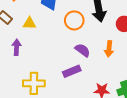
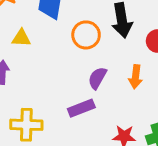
purple semicircle: (83, 50) -> (97, 78), turned -98

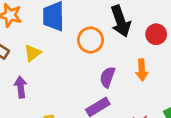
yellow triangle: (21, 38) -> (33, 53), turned -30

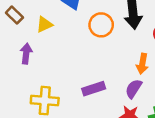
purple semicircle: (107, 77) -> (134, 89), moved

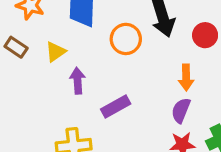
purple arrow: (26, 54) -> (78, 81), moved
purple rectangle: (94, 89) -> (116, 106), moved

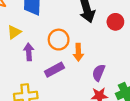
orange circle: (126, 39) -> (59, 40), moved
orange arrow: (186, 77) -> (78, 52), moved

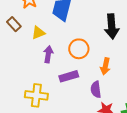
orange arrow: (78, 52) -> (105, 66), moved
purple semicircle: (99, 73) -> (96, 89), moved, turned -42

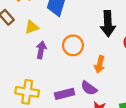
purple rectangle: (69, 76) -> (65, 94), moved
purple semicircle: (96, 89) -> (89, 88), turned -49

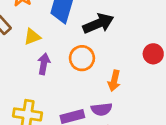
black arrow: (108, 24) -> (98, 24), moved, turned -110
purple semicircle: (89, 88) -> (102, 109), turned -42

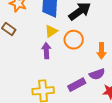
yellow triangle: (32, 37) -> (51, 31), moved

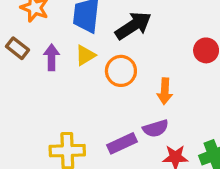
purple arrow: (46, 51) -> (51, 57), moved

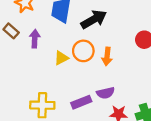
yellow triangle: (85, 55) -> (61, 58), moved
orange arrow: (165, 91) -> (107, 56), moved

